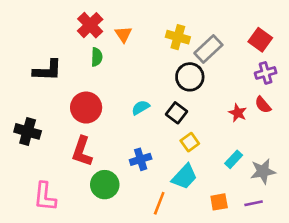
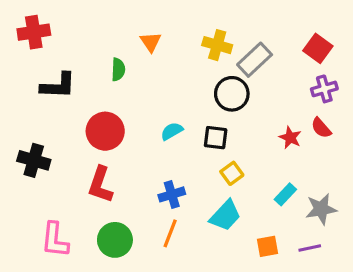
red cross: (90, 25) -> (34, 32), moved, turned 35
black square: (177, 113) -> (216, 138), turned -30
green circle: (105, 185) -> (115, 240), moved
orange line: (159, 203) -> (170, 233), moved

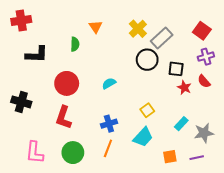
yellow cross: (217, 45) -> (138, 29), turned 30
black square: (216, 138) -> (176, 69), moved

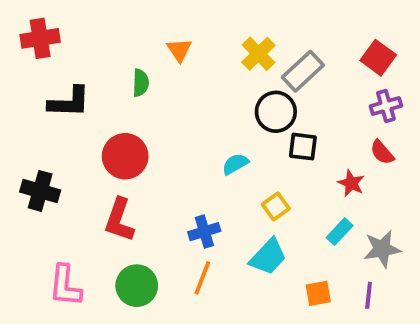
black square: (176, 69) -> (303, 147), moved
cyan semicircle: (109, 83) -> (235, 164), moved
red star: (184, 88) -> (351, 183), moved
purple line: (197, 158) -> (369, 295), turned -72

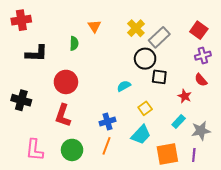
orange square: (318, 293) -> (167, 154), size x1.6

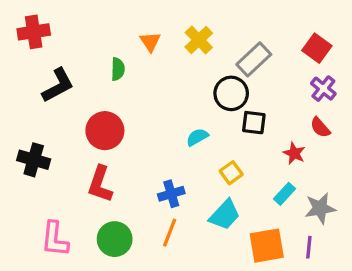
yellow cross: (136, 28) -> (199, 40), moved
black L-shape: (37, 54) -> (58, 85), turned -30
purple cross: (203, 56) -> (323, 89), turned -35

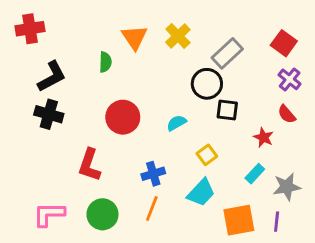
orange triangle: (150, 42) -> (134, 37), size x1.4
red circle: (105, 131) -> (123, 117), moved
black cross: (34, 160) -> (49, 114), moved
pink L-shape: (55, 239) -> (49, 214), turned 84

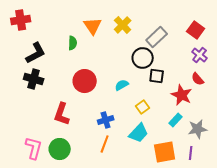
red star: (263, 137) -> (182, 95), size x1.5
pink L-shape: (49, 214) -> (34, 148), turned 105
green circle: (102, 214) -> (60, 149), moved

